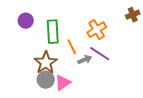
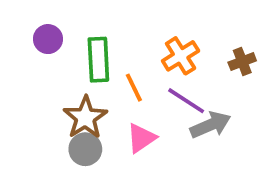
brown cross: (133, 15) -> (242, 61), moved
gray arrow: (85, 60) -> (210, 125), moved, size x1.5
pink triangle: (63, 83) -> (141, 138), moved

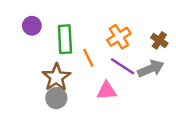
brown cross: (242, 61) -> (159, 40), turned -35
gray arrow: (210, 125) -> (151, 69), moved
pink triangle: (141, 138) -> (107, 91), moved, turned 30

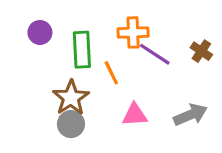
orange cross: (119, 37) -> (133, 32), moved, turned 30
purple line: (123, 66) -> (155, 54), moved
gray arrow: (151, 69) -> (190, 115), moved

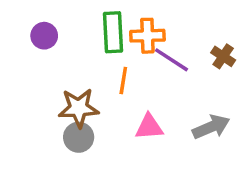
green rectangle: (82, 50) -> (113, 32), moved
orange line: (111, 73) -> (123, 80), turned 35
brown star: (71, 98) -> (79, 108), turned 30

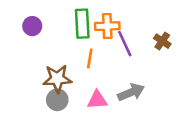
purple line: (172, 60) -> (125, 44), turned 32
pink triangle: (149, 127) -> (97, 100), moved
gray arrow: (211, 127) -> (131, 92), moved

